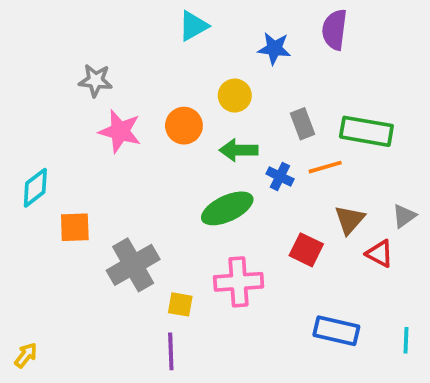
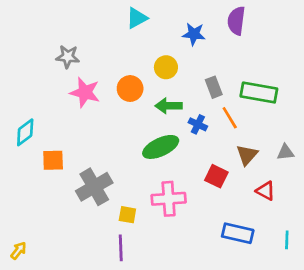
orange line: (325, 167) -> (230, 118), turned 75
gray triangle: (404, 216) -> (285, 152), turned 30
red triangle: (380, 254) -> (266, 191), moved

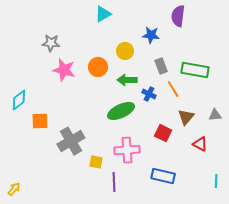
blue star: (194, 34) -> (151, 35), moved
blue rectangle: (238, 233) -> (163, 176), moved
purple line: (121, 248) -> (114, 182), moved

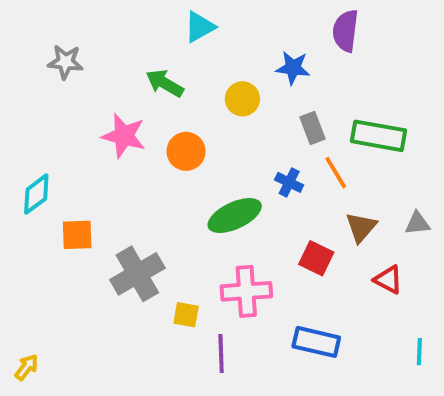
gray star: (51, 43) -> (65, 62), moved
orange circle: (98, 67) -> (186, 151), moved
green arrow: (127, 80) -> (165, 83), moved, turned 30

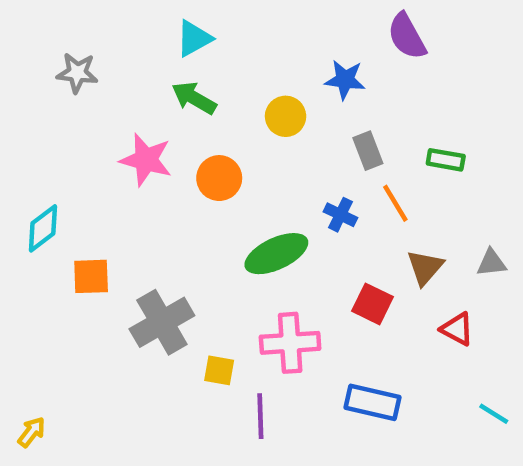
cyan triangle: (200, 27) -> (194, 38), moved
purple semicircle: (345, 31) -> (407, 36), turned -36
green rectangle: (379, 136) -> (446, 160), size x0.6
cyan line: (419, 352) -> (494, 414), turned -60

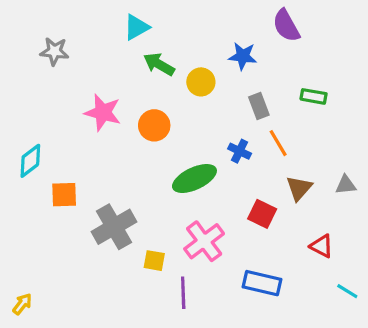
green arrow: (194, 98) -> (159, 64), moved
green rectangle: (446, 160) -> (314, 96), moved
red triangle: (457, 329) -> (322, 246), moved
pink cross: (290, 343) -> (204, 241), turned -33

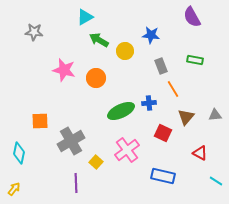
purple semicircle: (286, 26) -> (192, 17), moved
blue cross: (240, 151) -> (149, 103), moved, turned -32
cyan diamond: (30, 161) -> (19, 153), moved, turned -40
yellow square: (154, 261) -> (96, 162), turned 32
purple line: (183, 293) -> (76, 183), moved

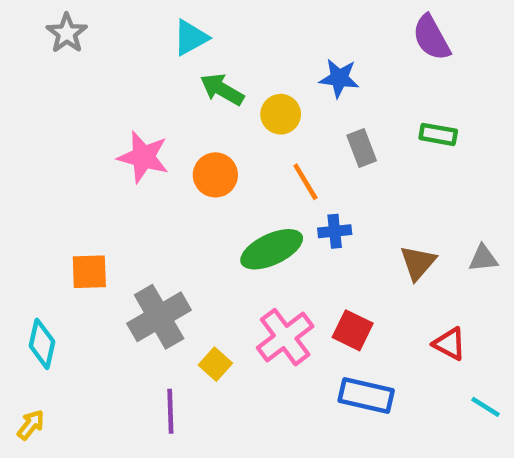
gray star: (34, 32) -> (67, 33), moved, turned 30
orange line: (173, 89) -> (305, 182), moved
red square: (163, 133) -> (353, 330), moved

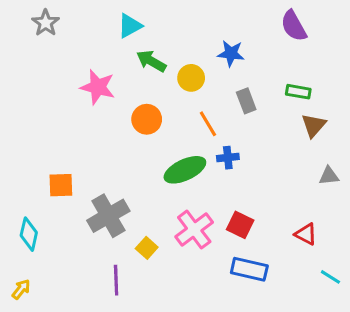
pink star: (143, 157) -> (98, 87), moved
brown triangle: (418, 263) -> (314, 125), moved

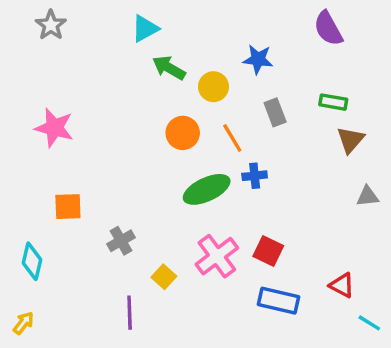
pink star: (98, 87) -> (54, 128), moved
orange circle: (147, 119) -> (183, 133), moved
gray cross: (108, 216) -> (121, 241), size x0.6
red triangle: (306, 234) -> (342, 285), moved
cyan line: (330, 277) -> (369, 323), moved

